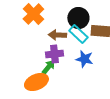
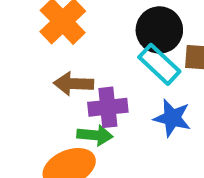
brown arrow: (57, 35) -> (73, 84), moved
green arrow: (48, 67) -> (95, 135), turned 56

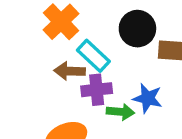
cyan rectangle: (159, 64) -> (93, 56), moved
green arrow: (95, 135) -> (120, 112), moved

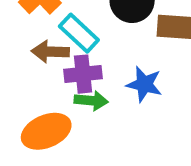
green arrow: (120, 112) -> (91, 101), moved

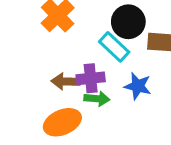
cyan rectangle: (79, 33) -> (114, 47), moved
brown arrow: (50, 52) -> (65, 81), moved

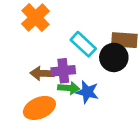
black circle: (128, 22) -> (114, 57), moved
blue star: (138, 86) -> (87, 92), moved

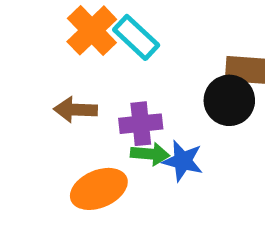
cyan rectangle: (83, 44) -> (136, 37), moved
brown arrow: (42, 73) -> (76, 110), moved

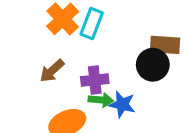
cyan rectangle: (136, 37) -> (92, 23), turned 68
brown arrow: (76, 110) -> (52, 71), turned -44

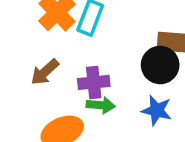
blue star: (122, 104) -> (157, 110), moved

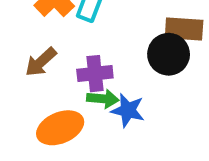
blue star: (157, 110) -> (128, 110), moved

